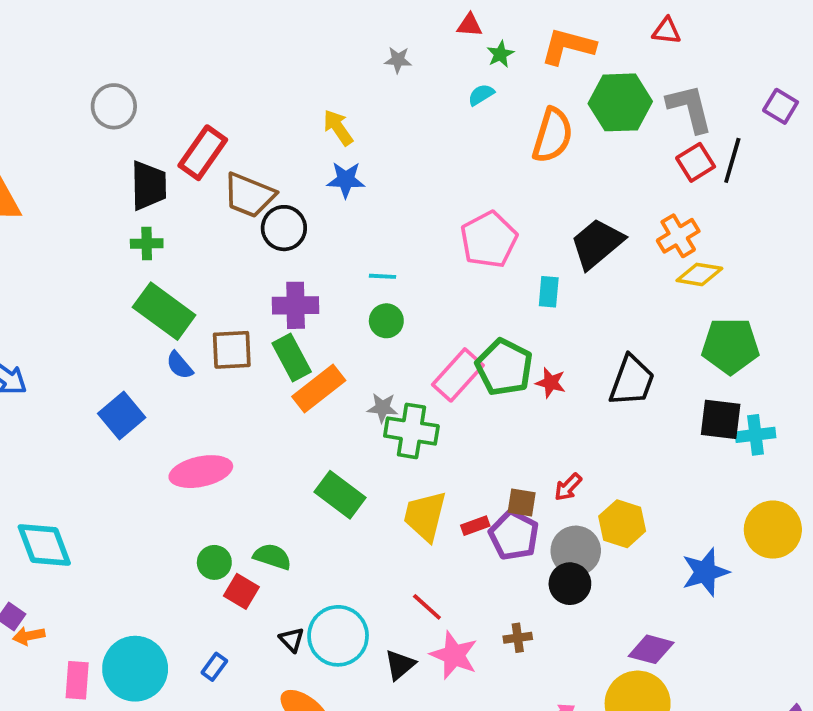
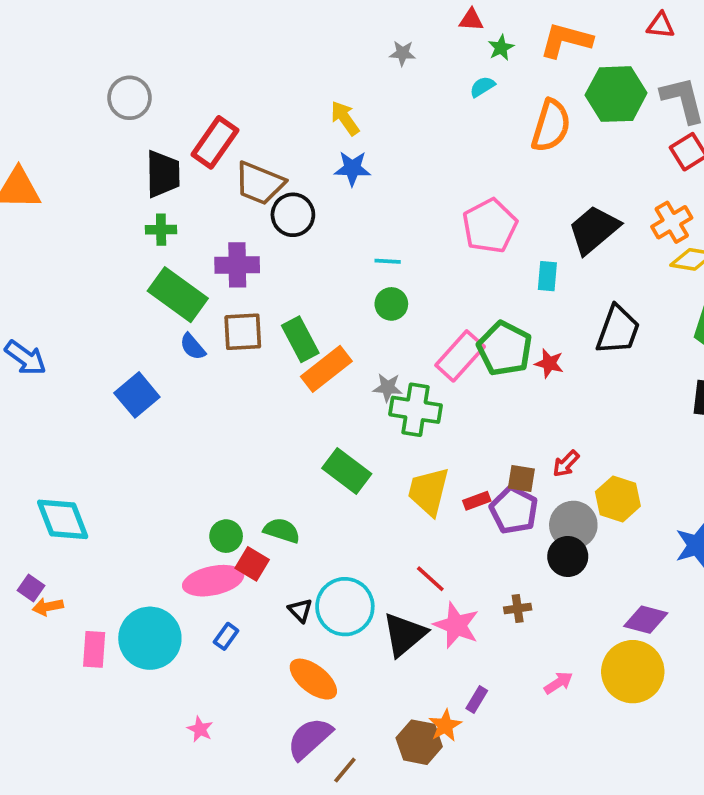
purple cross: (296, 305) -> (237, 265), moved
black trapezoid: (632, 381) -> (618, 330), moved
pink ellipse: (201, 472) -> (213, 581), moved
black triangle: (400, 665) -> (404, 635), size x1.5

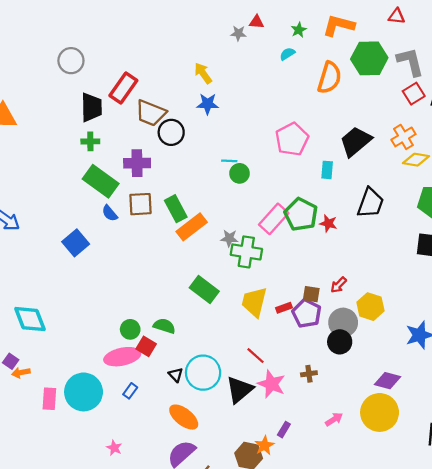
red triangle: (471, 20) -> (257, 22), moved
green circle: (391, 304) -> (240, 173), moved

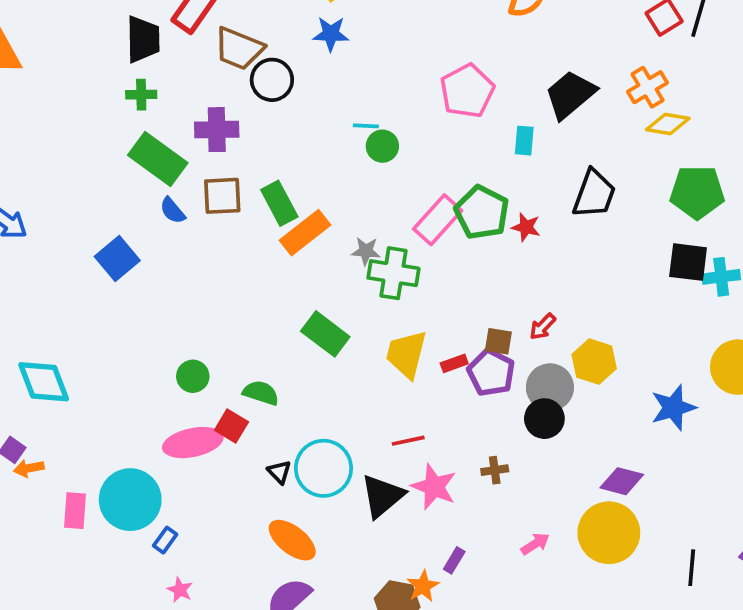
green circle: (130, 329) -> (193, 376), moved
red line: (255, 356) -> (408, 441), turned -54
blue rectangle: (130, 391) -> (165, 540), moved

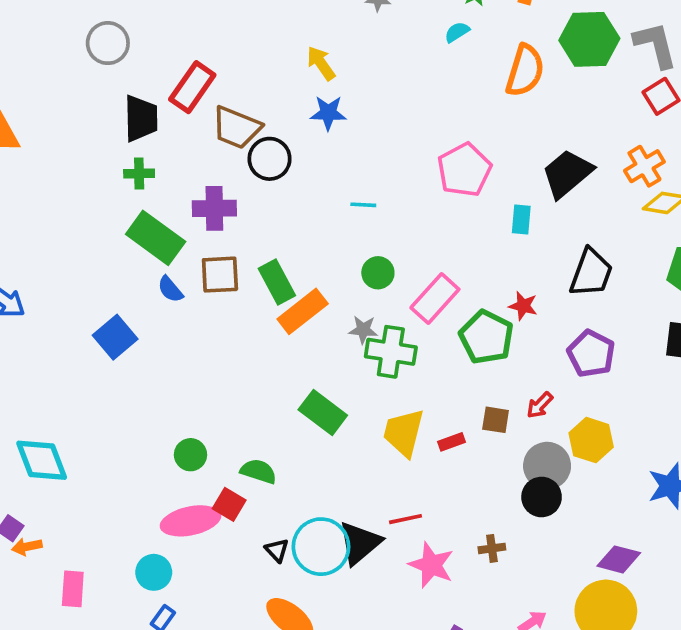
green circle: (382, 146) -> (378, 273), moved
green pentagon: (482, 212) -> (486, 337), moved
purple pentagon: (491, 373) -> (591, 354), moved
black triangle: (382, 496) -> (360, 543), moved
cyan circle: (130, 500) -> (154, 572), moved, size x0.6

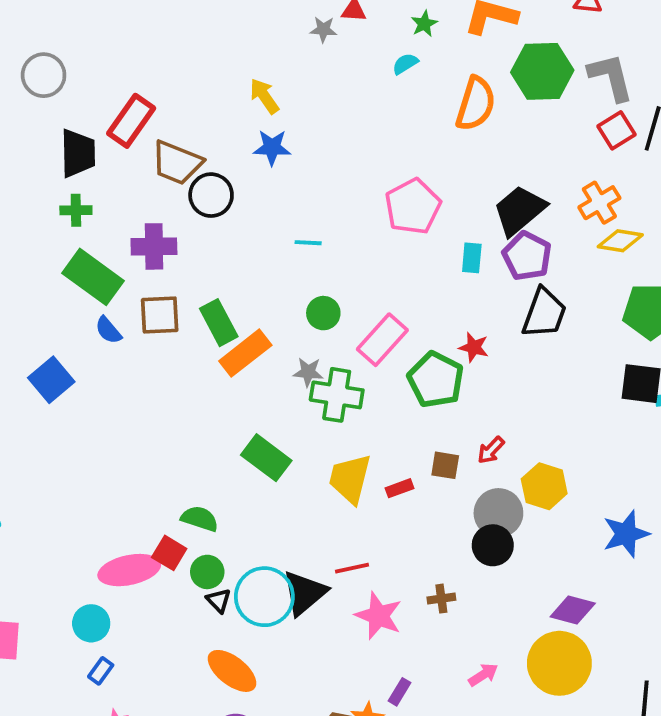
purple pentagon: (591, 354) -> (527, 256), moved
green circle: (190, 455) -> (207, 572), moved

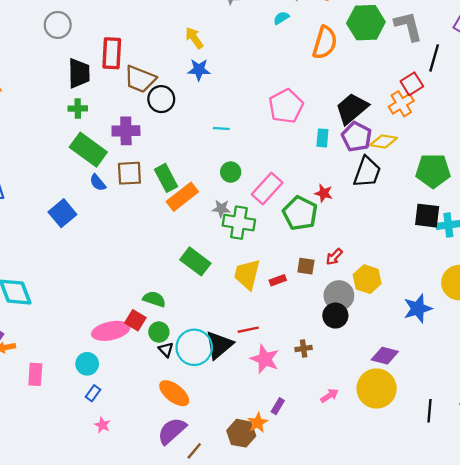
red rectangle: (131, 121) -> (112, 53), turned -32
red square: (616, 130) -> (412, 84), moved
yellow diamond: (620, 241) -> (384, 141), moved

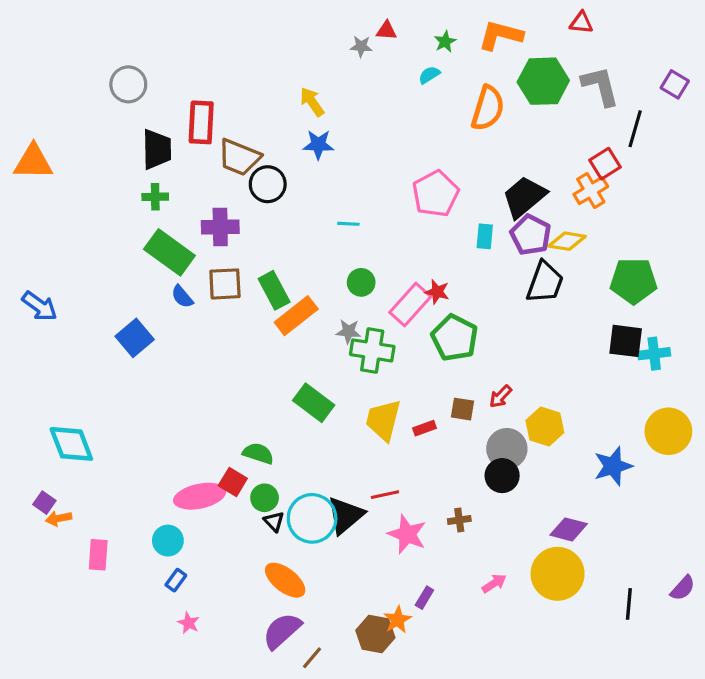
red star: (324, 193) -> (437, 292), moved

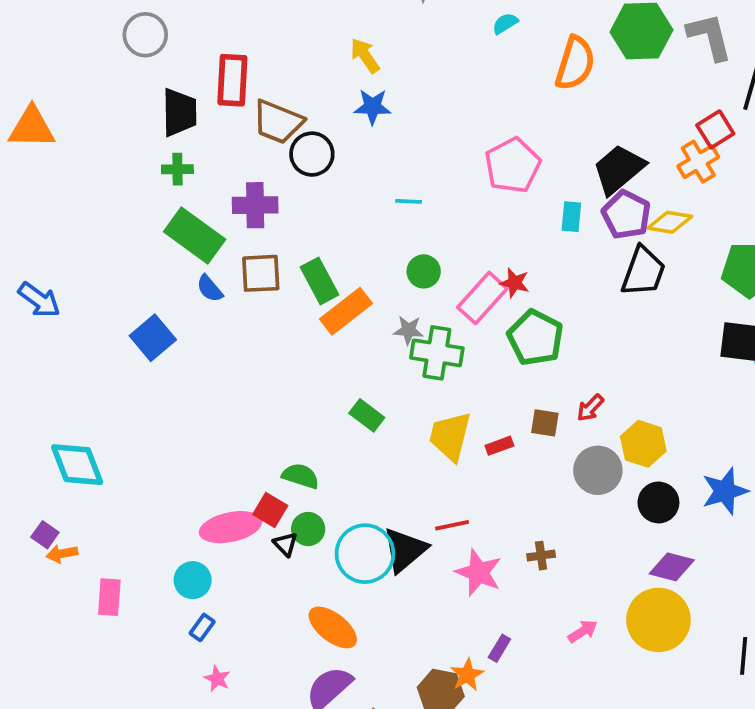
green rectangle: (314, 403) -> (367, 415), size x0.7
black circle: (502, 476) -> (658, 502), moved
black triangle: (274, 522) -> (285, 544), moved

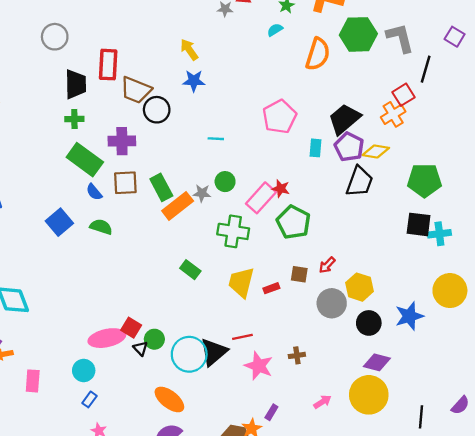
gray star: (408, 330) -> (202, 193), moved
green semicircle: (301, 476) -> (101, 227), moved

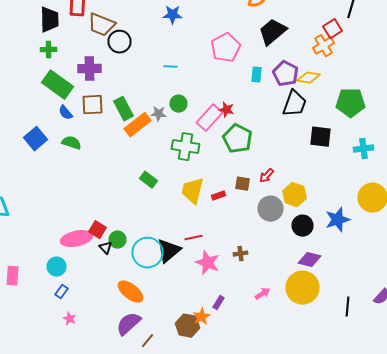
blue star: (194, 81) -> (172, 15), moved
black trapezoid: (344, 119) -> (272, 32), moved
black square: (419, 224) -> (320, 137), moved

